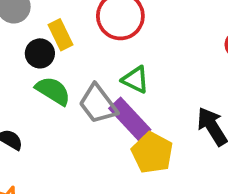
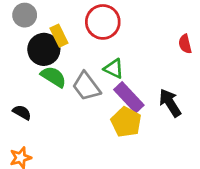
black circle: (40, 53) -> (44, 49), size x1.5
purple rectangle: (130, 119) -> (129, 97), moved

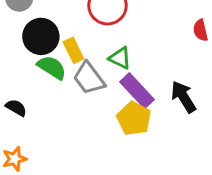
yellow rectangle: (59, 36) -> (73, 50), moved

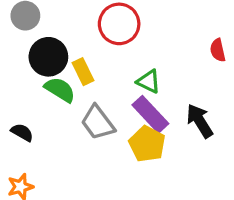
green triangle: (120, 58) -> (149, 81), moved
gray trapezoid: (89, 78) -> (98, 123), moved

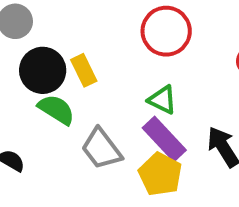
red circle: (119, 24) -> (166, 31), moved
yellow rectangle: (83, 72) -> (84, 70), moved

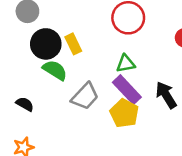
green triangle: (162, 100) -> (126, 64), turned -36
gray trapezoid: (101, 149) -> (85, 96), turned -100

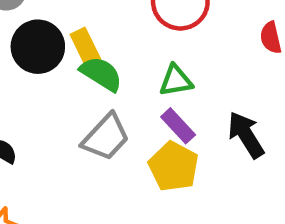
green semicircle: (55, 70) -> (101, 74), moved
purple rectangle: (127, 90) -> (178, 126), size x0.7

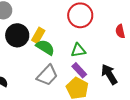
yellow rectangle: (85, 47) -> (38, 35), turned 56

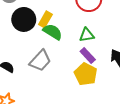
gray trapezoid: (47, 75) -> (40, 61), moved

